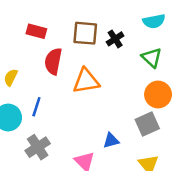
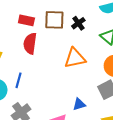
red rectangle: (36, 31) -> (26, 20), moved
orange triangle: (86, 81) -> (75, 58), moved

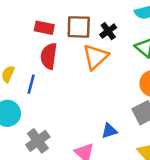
orange triangle: (75, 58) -> (96, 57), moved, turned -30
blue line: (19, 80) -> (31, 84), moved

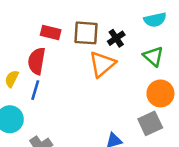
red semicircle: (49, 56) -> (37, 61), moved

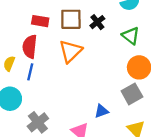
orange triangle: (102, 64) -> (71, 51), moved

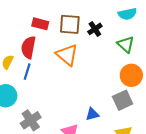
orange triangle: (71, 51) -> (67, 55), turned -40

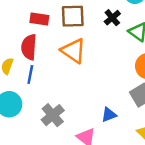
black cross: (95, 29) -> (112, 18), moved
gray cross: (31, 120) -> (53, 115), moved

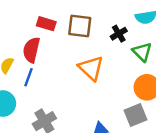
orange triangle: (73, 51) -> (91, 68), moved

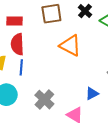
red rectangle: (46, 24) -> (14, 21), moved

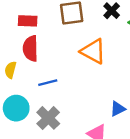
blue line: (21, 67) -> (48, 83), moved, turned 70
gray cross: (44, 100) -> (48, 118), moved

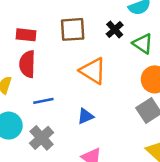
blue triangle: (118, 109) -> (85, 116), moved

